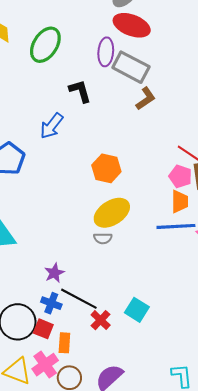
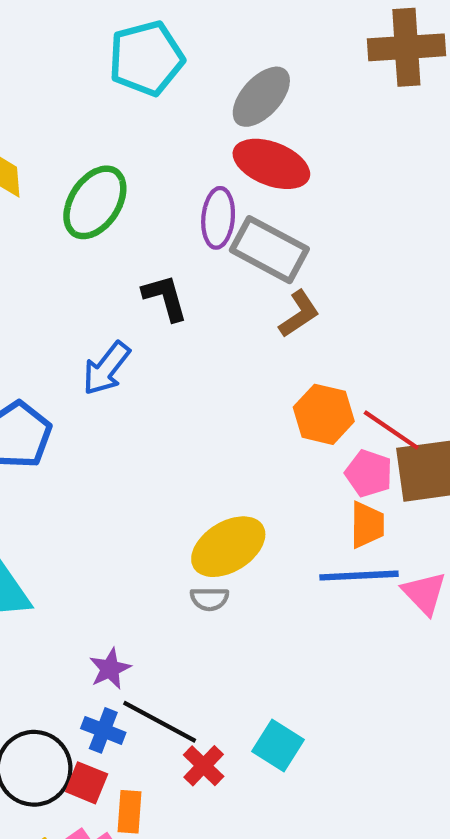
orange hexagon: (106, 168) -> (324, 414), moved

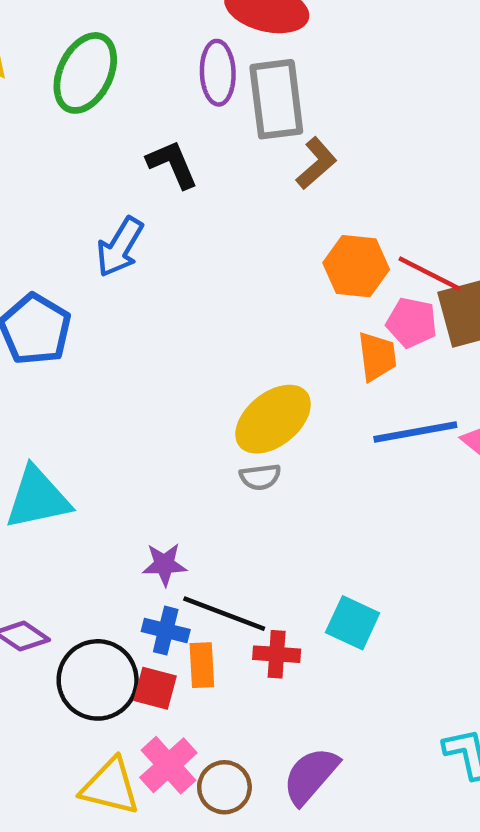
gray rectangle: (269, 250) -> (276, 99), turned 62
orange trapezoid: (367, 525) -> (377, 356), moved
purple star: (110, 669) -> (164, 564), turned 30
red cross: (204, 766) -> (277, 654), turned -33
orange rectangle: (129, 812) -> (202, 665), moved

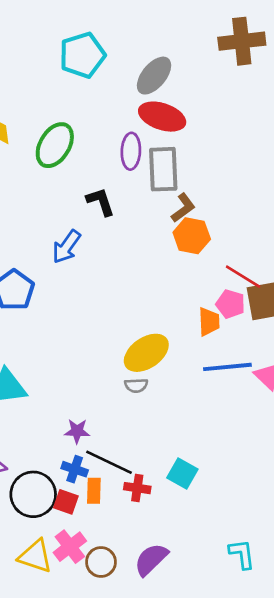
orange hexagon: (356, 266) -> (192, 236), moved

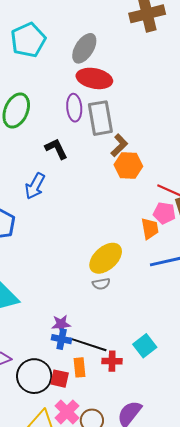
blue cross: (75, 469) -> (62, 339), moved
cyan square: (182, 474) -> (145, 346), turned 30

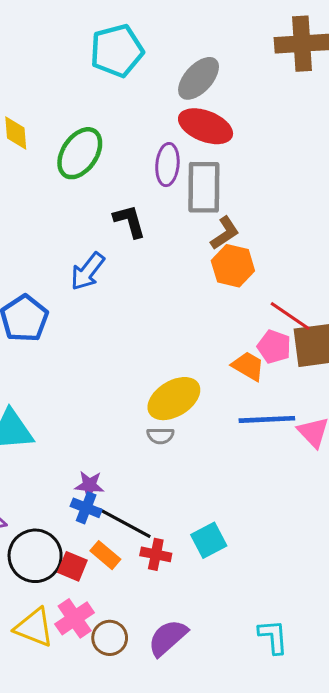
orange trapezoid: (150, 229) -> (248, 366), turned -60
orange rectangle: (80, 367) -> (105, 555), turned -54

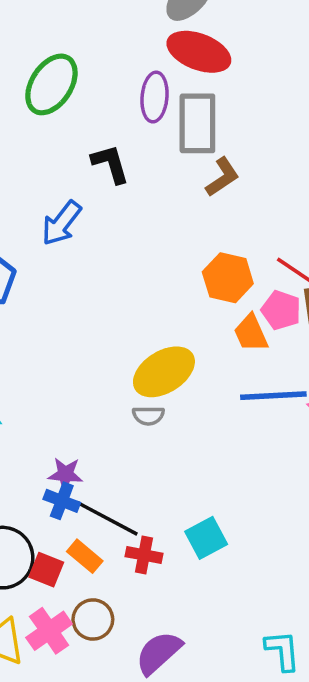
orange hexagon: (233, 266) -> (228, 278), moved
orange trapezoid: (248, 366) -> (251, 333), turned -144
brown circle: (110, 638) -> (93, 619), moved

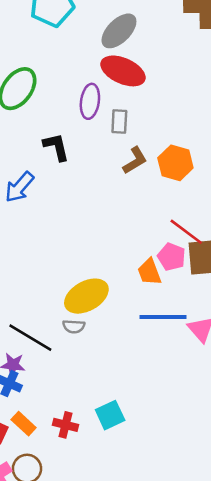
gray rectangle: (197, 123) -> (119, 122), size x0.6
orange hexagon: (228, 278) -> (175, 163), moved
black line: (107, 518) -> (30, 338), moved

